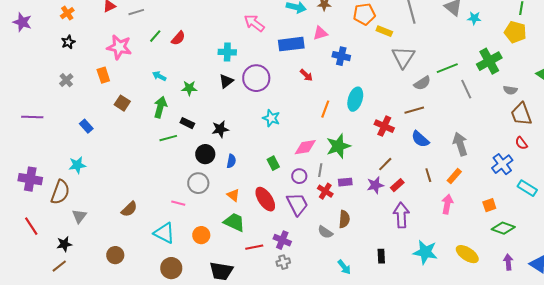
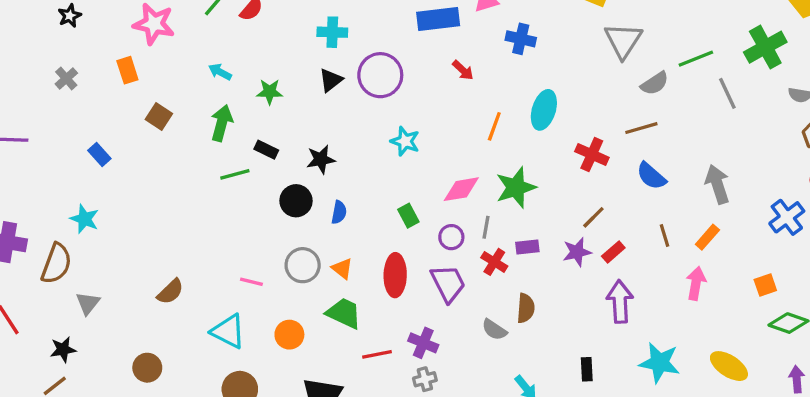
cyan star: (77, 165) -> (84, 219), turned 30
gray circle: (198, 183) -> (303, 265), moved
red ellipse: (265, 199) -> (395, 275), turned 35

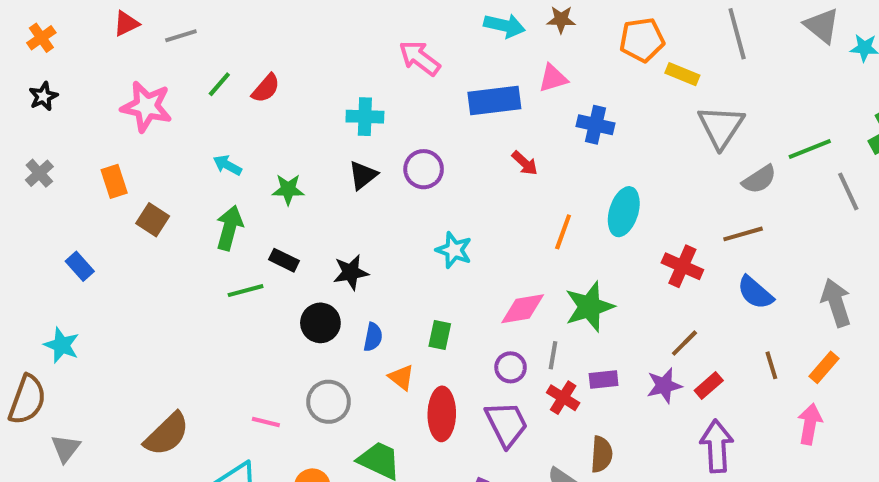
orange rectangle: (127, 70) -> (114, 181), moved
purple circle: (380, 75) -> (424, 169), size x0.7
green rectangle: (408, 216) -> (440, 335), moved, turned 40
orange triangle: (342, 269) -> (401, 377), moved
brown semicircle: (170, 292) -> (167, 434), size x1.4

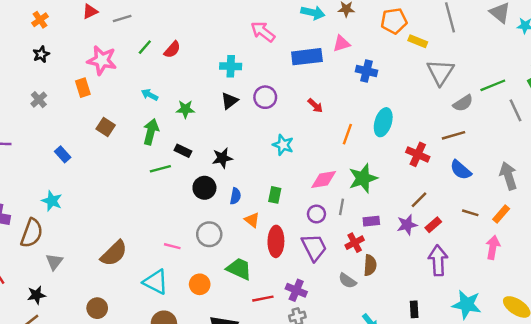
red arrow: (525, 163) -> (315, 106), moved
orange rectangle: (114, 181) -> (83, 88), moved
brown line: (771, 365) -> (470, 213), turned -56
red cross: (563, 398) -> (355, 243), moved, turned 30

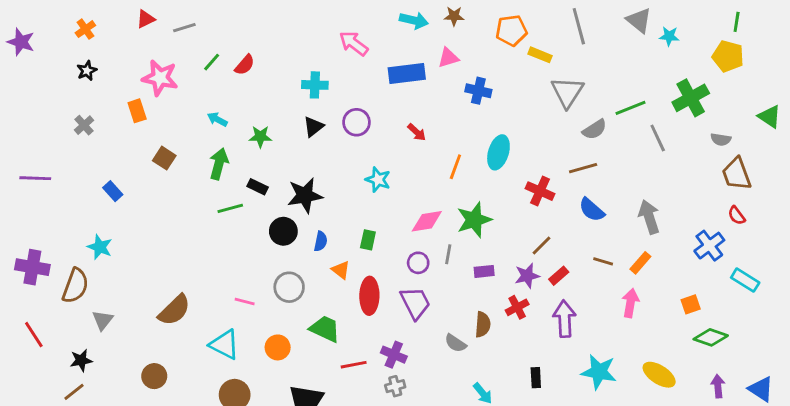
black star: (222, 158) -> (305, 195), size x1.4
red cross: (355, 243) -> (517, 307), moved

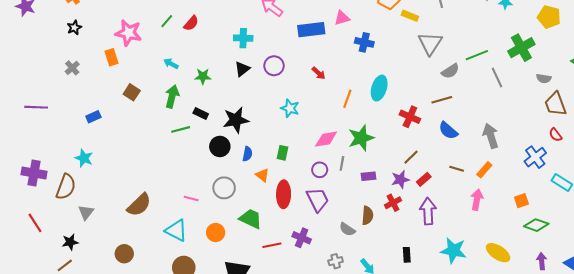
blue rectangle: (113, 191) -> (93, 117), turned -72
gray cross: (395, 386) -> (336, 261), moved

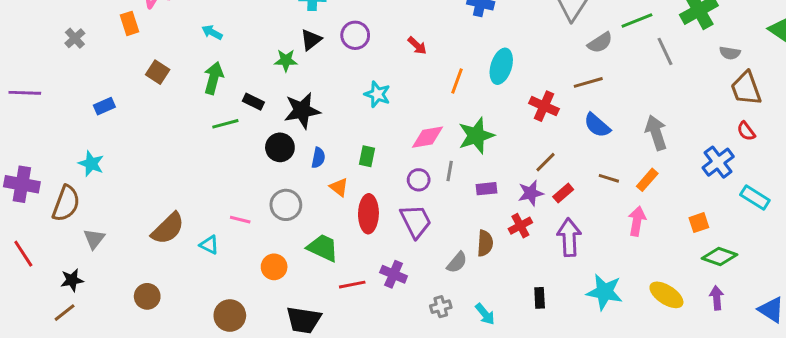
green star: (203, 76) -> (286, 60), moved
gray semicircle: (347, 229) -> (457, 262), turned -84
cyan triangle: (176, 230) -> (209, 245), moved, size x0.6
purple arrow: (542, 261) -> (717, 298), moved

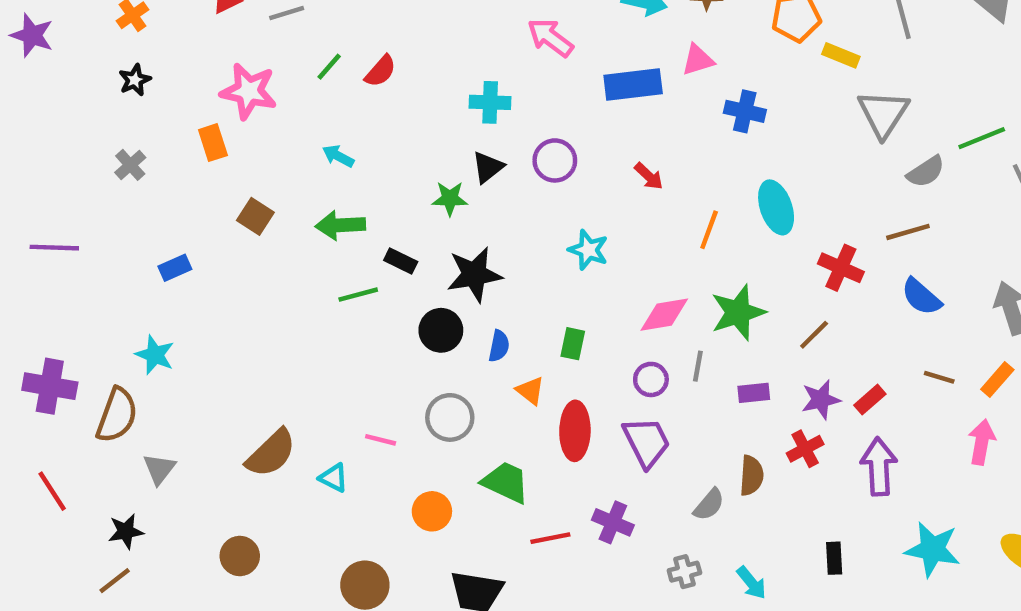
cyan ellipse: (501, 66) -> (776, 207), turned -36
green arrow: (214, 78) -> (340, 225), turned -108
brown line: (545, 162) -> (814, 335), moved

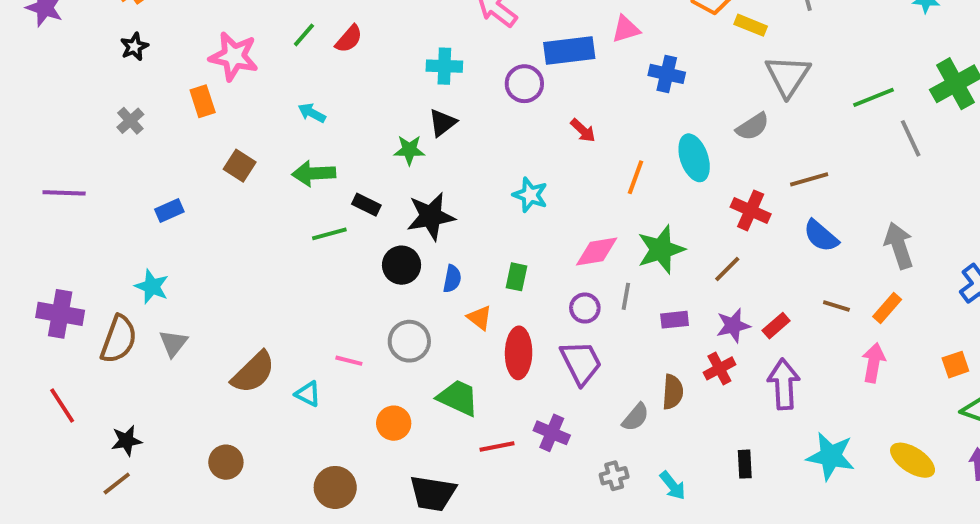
purple circle: (555, 160) -> (524, 84), moved
gray semicircle: (926, 172) -> (753, 127), moved
gray triangle: (159, 469) -> (173, 343), moved

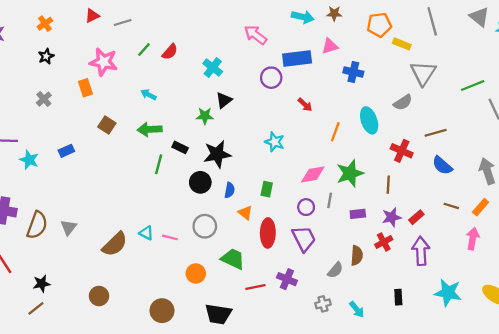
cyan cross: (444, 66) -> (213, 68), moved, turned 36
green line: (329, 234) -> (159, 164), turned -60
brown line: (727, 269) -> (388, 185), turned -42
cyan star: (152, 287) -> (29, 160), moved
cyan triangle: (308, 394) -> (146, 233), moved

